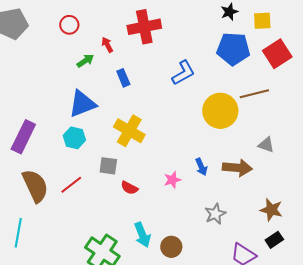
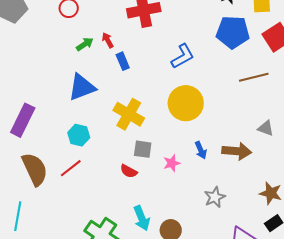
red arrow: (107, 45) -> (108, 40), moved
yellow circle: (220, 111) -> (186, 103), moved
cyan hexagon: (74, 138) -> (79, 135), moved
gray square: (108, 166) -> (143, 149), moved

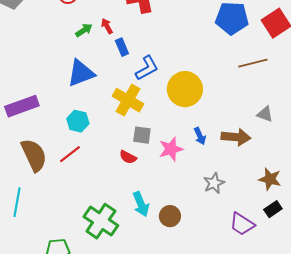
blue L-shape: (183, 56) -> (147, 68), moved
purple rectangle: (23, 120) -> (22, 106), turned 44
pink star: (172, 163) -> (171, 149), size x1.4

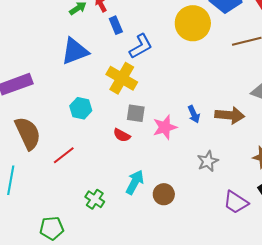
yellow circle: (185, 89) -> (193, 23), moved
cyan hexagon: (78, 121) -> (81, 108), moved
red line: (70, 154) -> (64, 155), moved
cyan arrow: (141, 204) -> (135, 182), turned -130
green cross: (101, 221) -> (95, 199), size x0.6

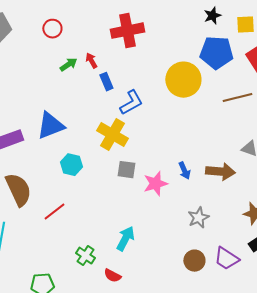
blue triangle: (75, 51) -> (50, 126), moved
red semicircle: (122, 135) -> (112, 276), moved
brown circle: (164, 194) -> (194, 261), moved

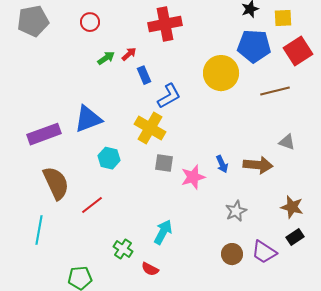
red arrow: (91, 61) -> (129, 54), turned 77

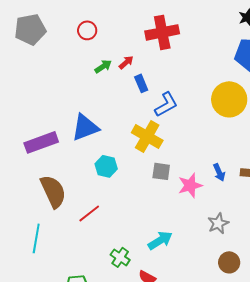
yellow circle: (221, 73) -> (229, 99), moved
gray star: (236, 211) -> (218, 223), moved
cyan arrow: (163, 232) -> (160, 240), turned 30

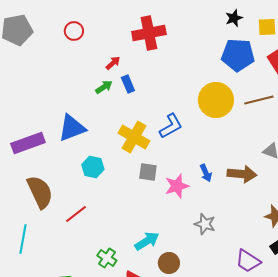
green arrow: (103, 66) -> (104, 87), moved
blue L-shape: (166, 104) -> (171, 126), moved
gray star: (218, 223) -> (205, 224), turned -30
brown circle: (229, 262) -> (169, 263), moved

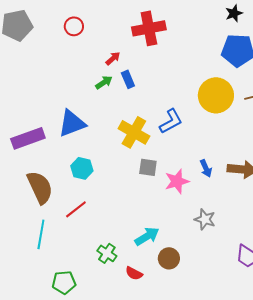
cyan hexagon: (93, 167) -> (82, 168), moved
cyan line: (23, 239) -> (41, 234), moved

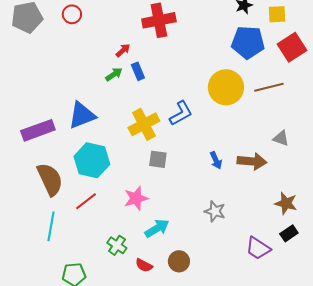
red circle: (74, 26) -> (72, 14), moved
yellow cross: (134, 132) -> (144, 124), turned 32
cyan hexagon: (82, 168) -> (92, 160), size x1.6
pink star: (177, 181) -> (136, 198), moved
brown circle: (169, 258) -> (179, 261), moved

